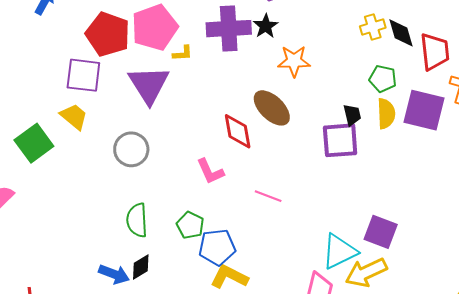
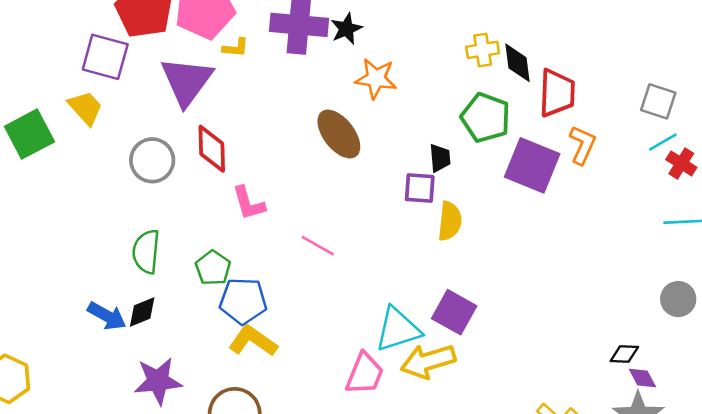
green pentagon: (383, 79) -> (486, 118), size x1.4
yellow semicircle: (386, 114) -> (450, 221), moved
red diamond: (238, 131) -> (212, 149), moved
purple square: (340, 140) -> (420, 188), size x0.7

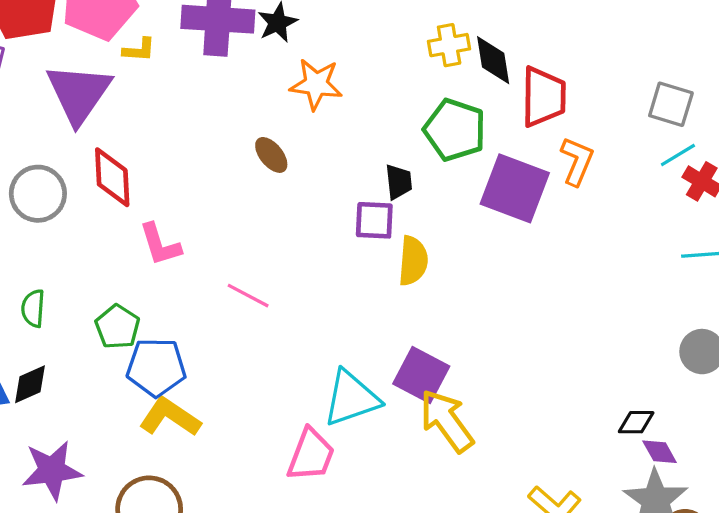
brown ellipse: (339, 134) -> (271, 155), size x0.6
green semicircle: (146, 252) -> (33, 308), size x0.7
yellow arrow: (428, 361) -> (447, 421), moved, turned 72

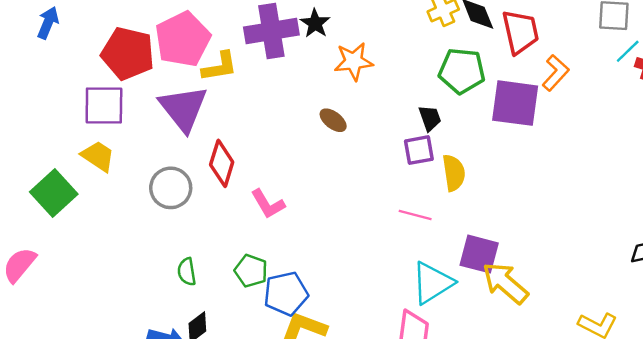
yellow L-shape: (139, 50) -> (220, 67), size x1.5
orange L-shape: (577, 161) -> (556, 73), turned 33
red diamond: (112, 177) -> (222, 163), turned 33
pink line: (248, 296) -> (415, 215), moved

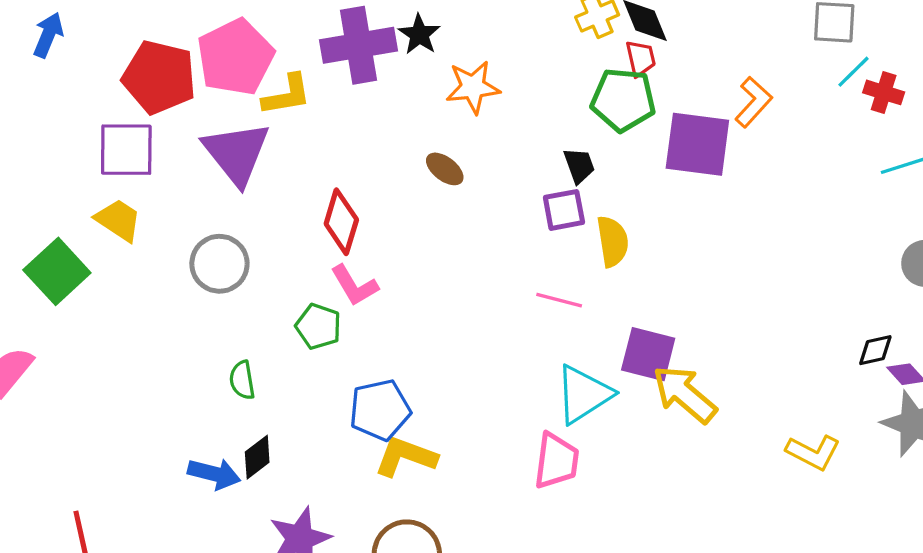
red trapezoid: (520, 32) -> (641, 58), moved, size x0.6
red diamond: (222, 163) -> (341, 222), moved
green pentagon: (251, 271) -> (318, 326), moved

